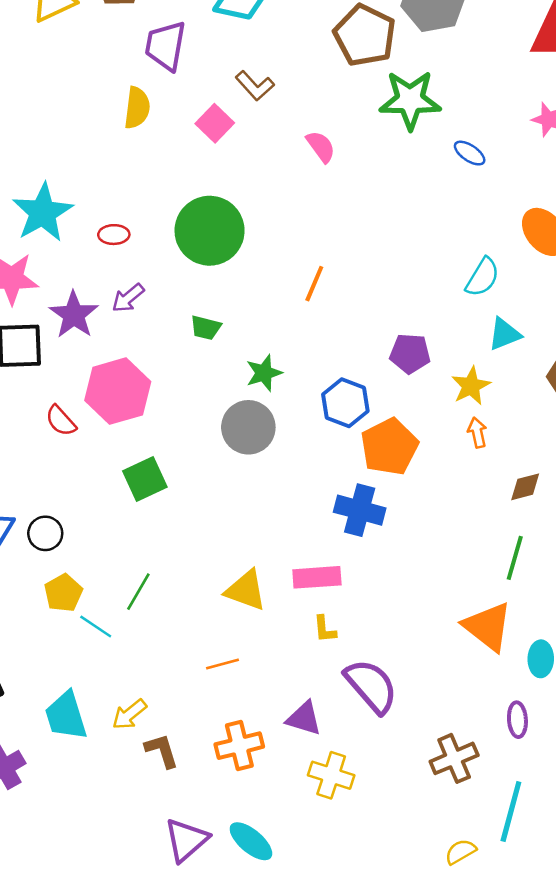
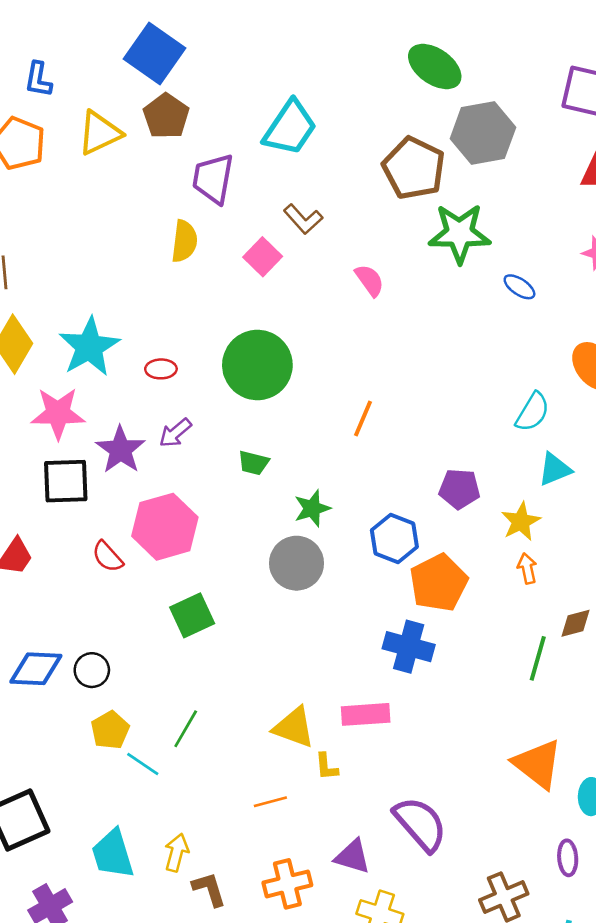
green line: (515, 558) -> (538, 658), moved
yellow L-shape: (325, 629) -> (326, 767), moved
yellow arrow: (129, 714) -> (177, 853), turned 144

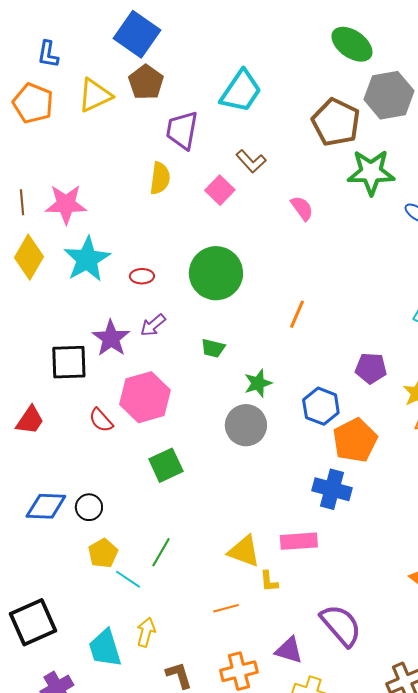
pink star: (58, 413) -> (66, 204), moved
yellow arrow: (177, 853) -> (146, 632), moved

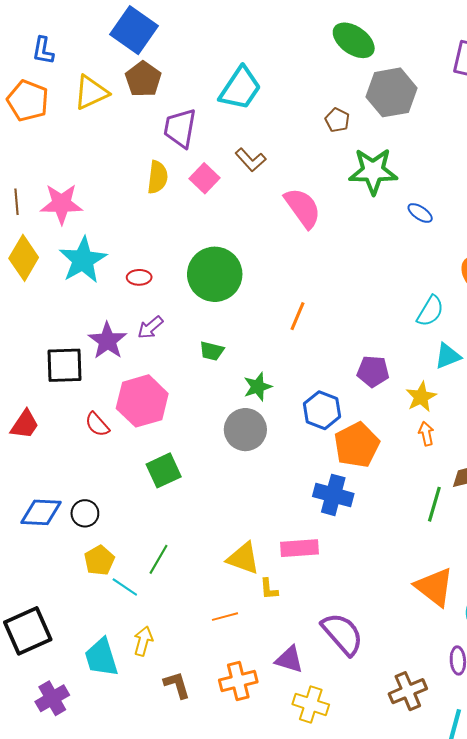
brown pentagon: (336, 122) -> (337, 120), size x0.5
pink square: (220, 190) -> (205, 178), moved
pink semicircle: (302, 208) -> (303, 208), size x1.6

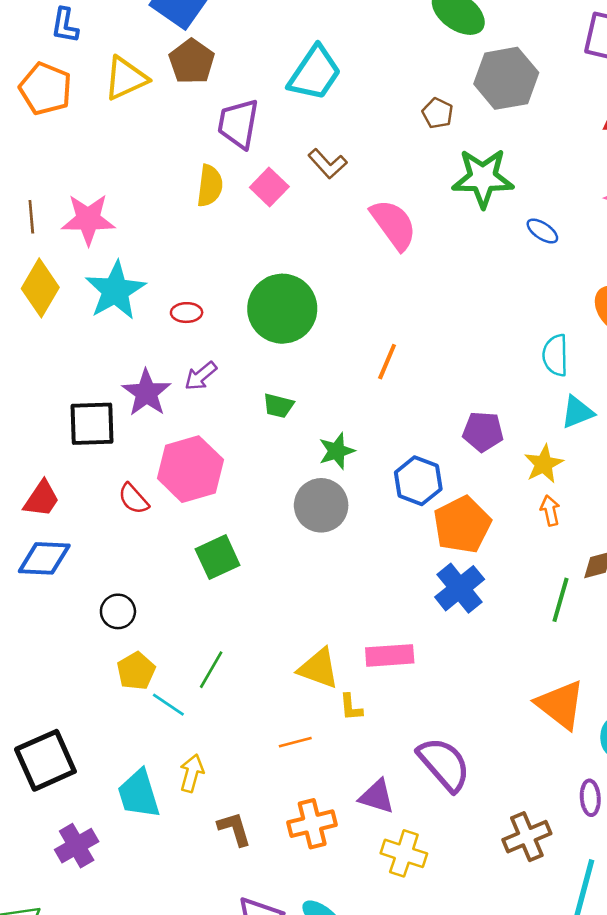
cyan semicircle: (430, 311) -> (555, 355), turned 148
blue cross: (333, 495) -> (460, 588), moved, turned 36
blue diamond: (41, 512) -> (44, 558), moved

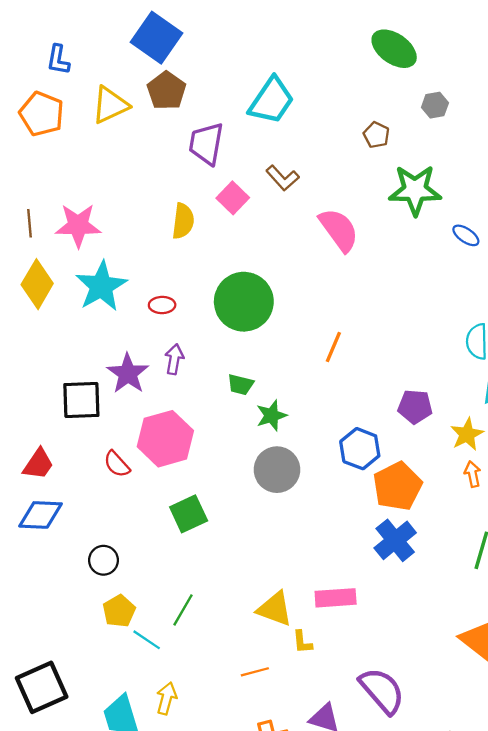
gray hexagon: (506, 78) -> (435, 105), size x0.5
yellow semicircle: (210, 186) -> (183, 221), moved
purple arrow: (201, 376) -> (174, 359), turned 140
green star: (337, 451) -> (271, 415), moved

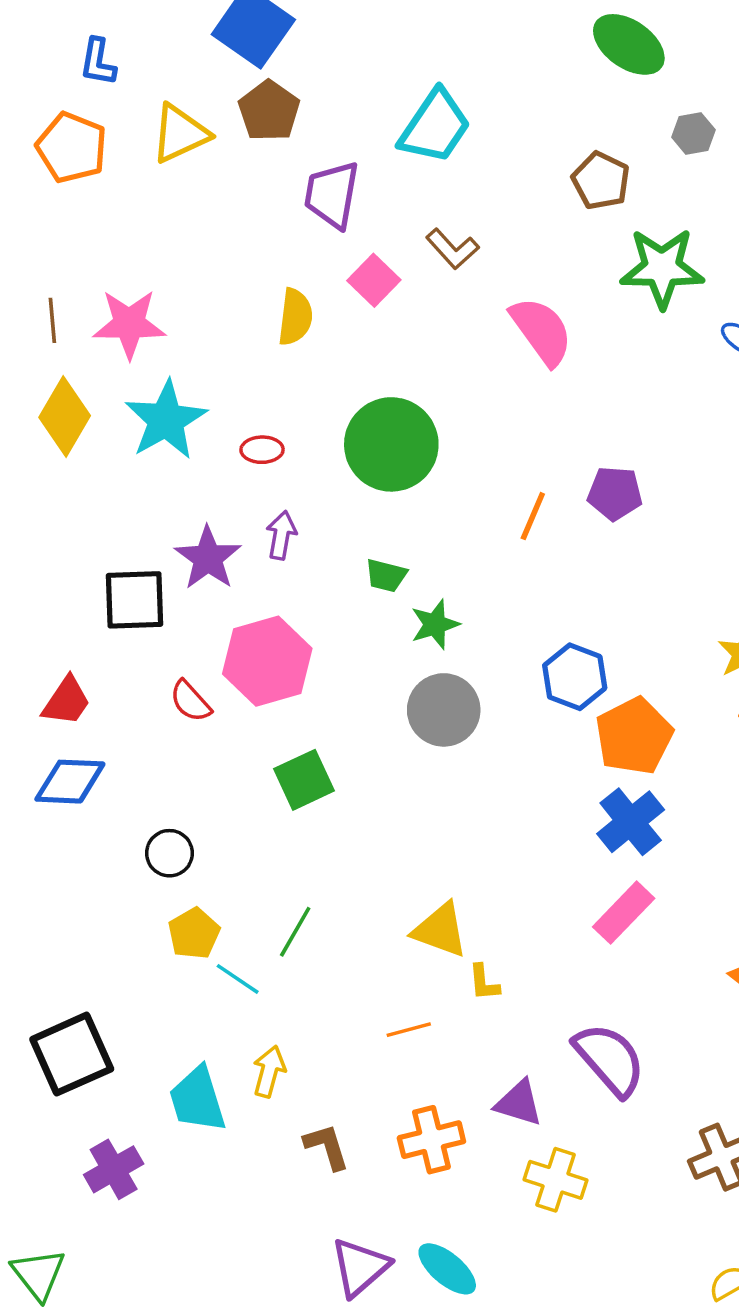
brown pentagon: (376, 135) -> (601, 181), size x1.4
purple pentagon: (415, 407) -> (615, 493), moved
pink rectangle: (336, 598) -> (624, 913), moved, turned -42

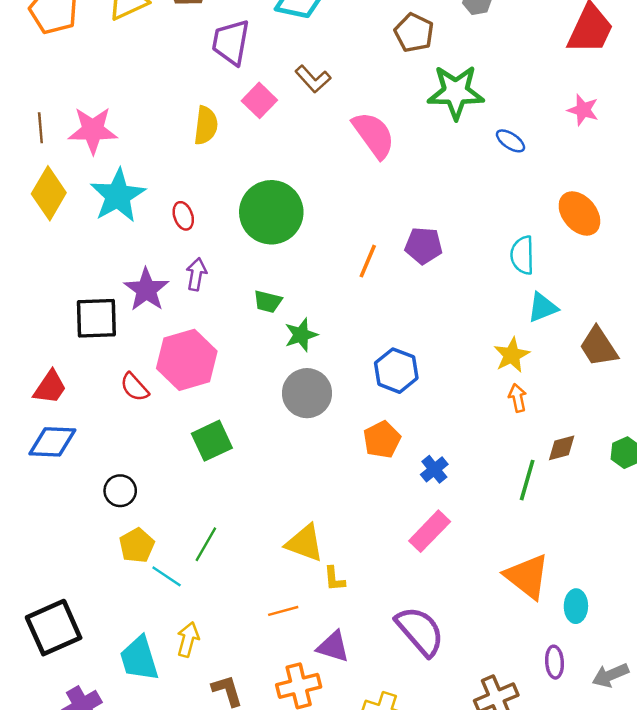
red ellipse: (262, 450) -> (183, 216), turned 72
orange pentagon: (634, 736) -> (382, 440), moved, size x0.7
blue cross: (631, 822) -> (434, 469), size x0.6
purple triangle: (519, 1103) -> (333, 647), moved

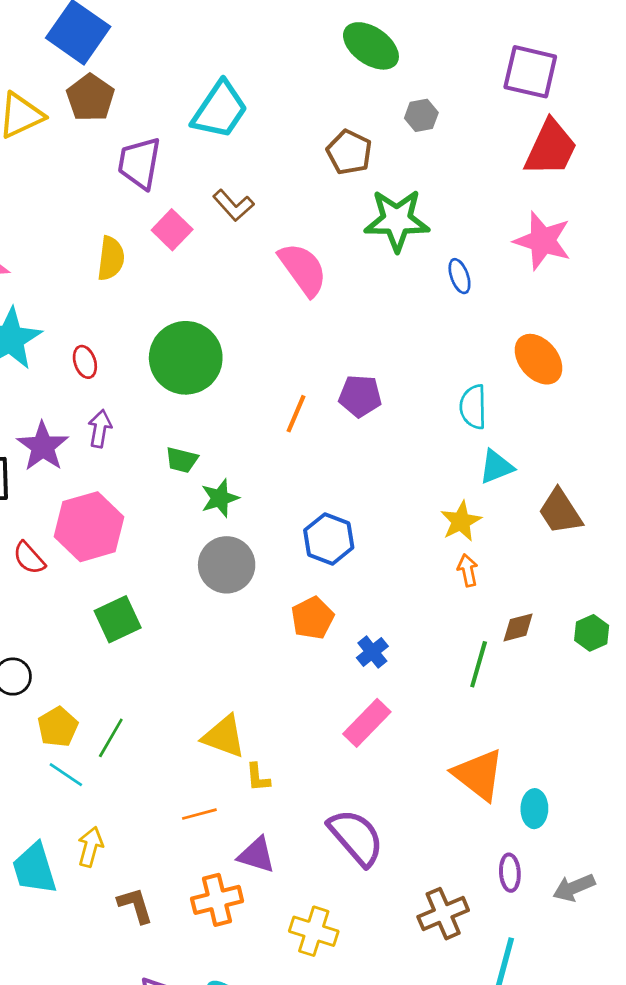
pink star: (583, 110) -> (543, 241), size x1.6
blue ellipse: (510, 141) -> (459, 276), turned 36
yellow pentagon: (137, 545) -> (58, 727), moved

